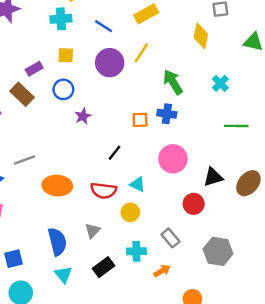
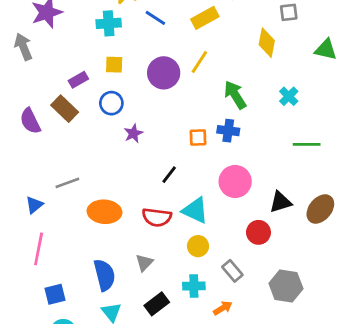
blue line: (104, 26) -> (155, 18), moved
cyan triangle: (138, 184) -> (195, 210), size x1.5
yellow circle: (130, 212) -> (198, 246), moved

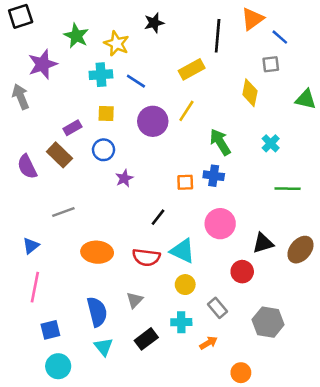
blue line: (155, 18) -> (136, 81), moved
gray line: (67, 183) -> (63, 212), moved

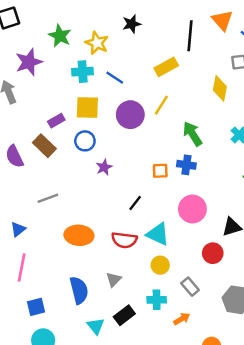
orange triangle: (253, 19) -> (222, 20), turned -35
yellow square: (106, 114) -> (87, 107), size x1.5
cyan triangle: (104, 347) -> (96, 326), moved

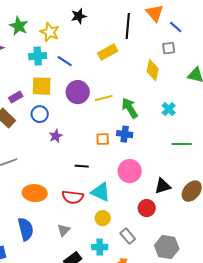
yellow line: (161, 105) -> (104, 98), moved, turned 42
black line: (135, 203) -> (82, 166), turned 56
blue semicircle: (79, 290) -> (26, 229), moved

